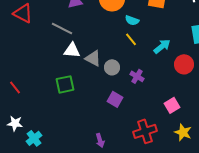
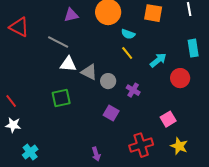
white star: (15, 123) -> (13, 125), moved

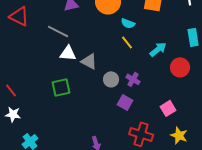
gray circle: (108, 81) -> (111, 79), moved
purple square: (111, 113) -> (125, 102), moved
red cross: (141, 145) -> (141, 134), turned 35

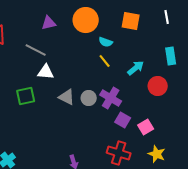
gray triangle: (89, 61) -> (67, 97), moved
purple cross: (133, 79) -> (111, 98), size x1.5
green square: (61, 87) -> (26, 96), moved
purple square: (125, 102) -> (123, 120), moved

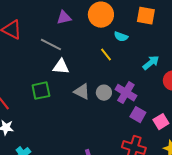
yellow line: (105, 61) -> (106, 55), moved

